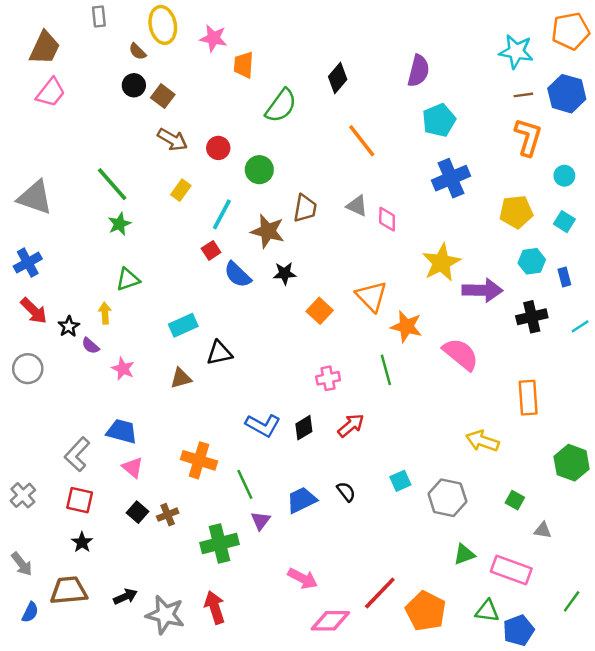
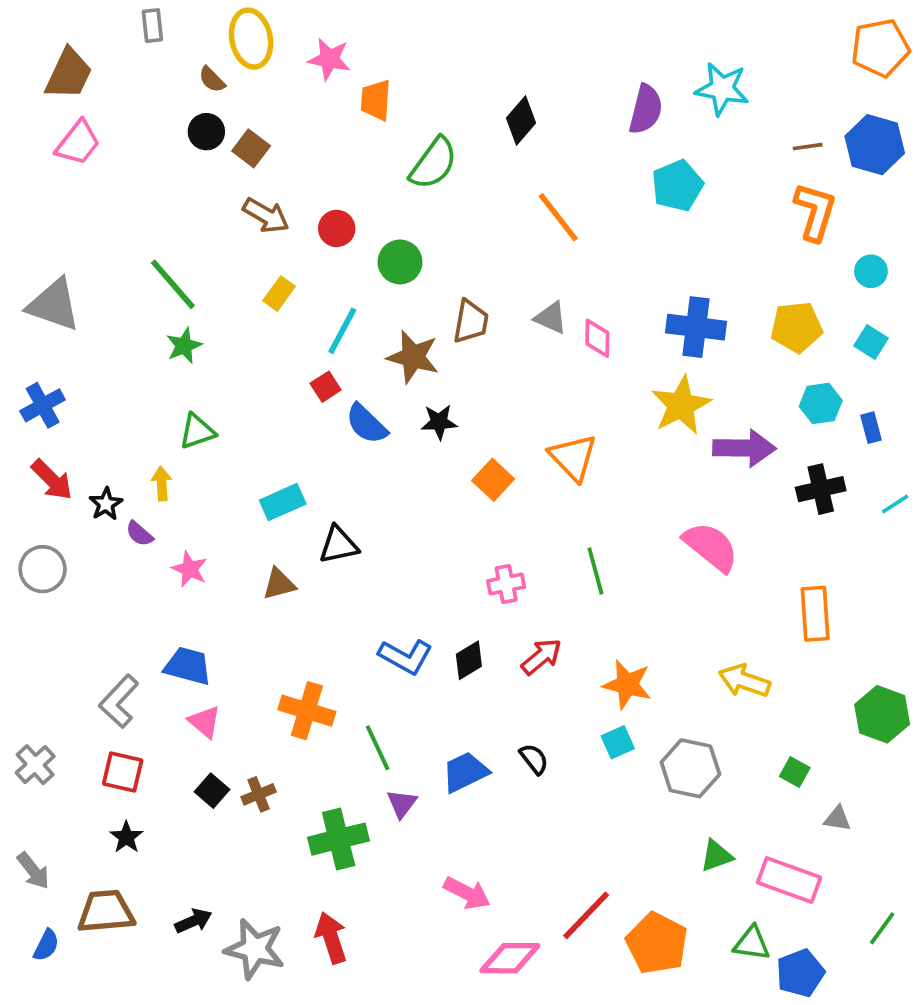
cyan star: (516, 51) -> (722, 89), moved
blue cross: (451, 178) -> (696, 327), moved, turned 30
orange star: (406, 326) -> (627, 685), moved

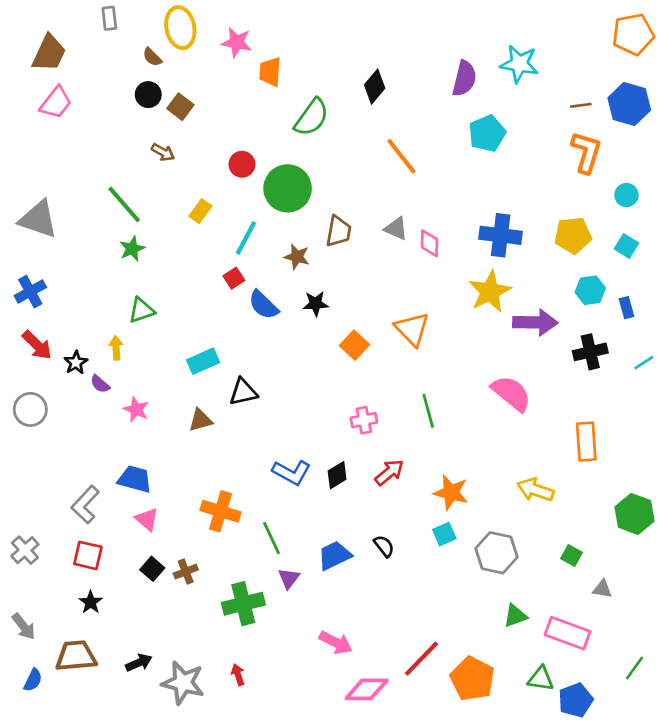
brown arrow: (266, 215) -> (163, 152), moved, size x0.7
green circle: (400, 262) -> (288, 188), size x1.5
brown star: (413, 357) -> (297, 257), size x0.7
red arrow: (331, 938) -> (238, 675), size x0.6

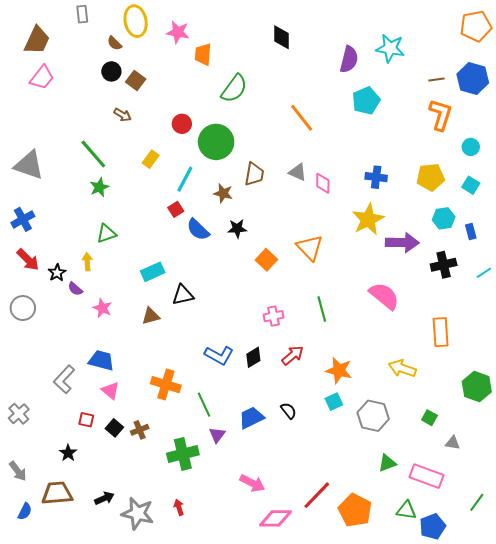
black diamond: (375, 87) -> (282, 37), moved, turned -40
blue cross: (501, 235) -> (376, 177), size x0.7
red square: (88, 555) -> (86, 420), moved, size x0.7

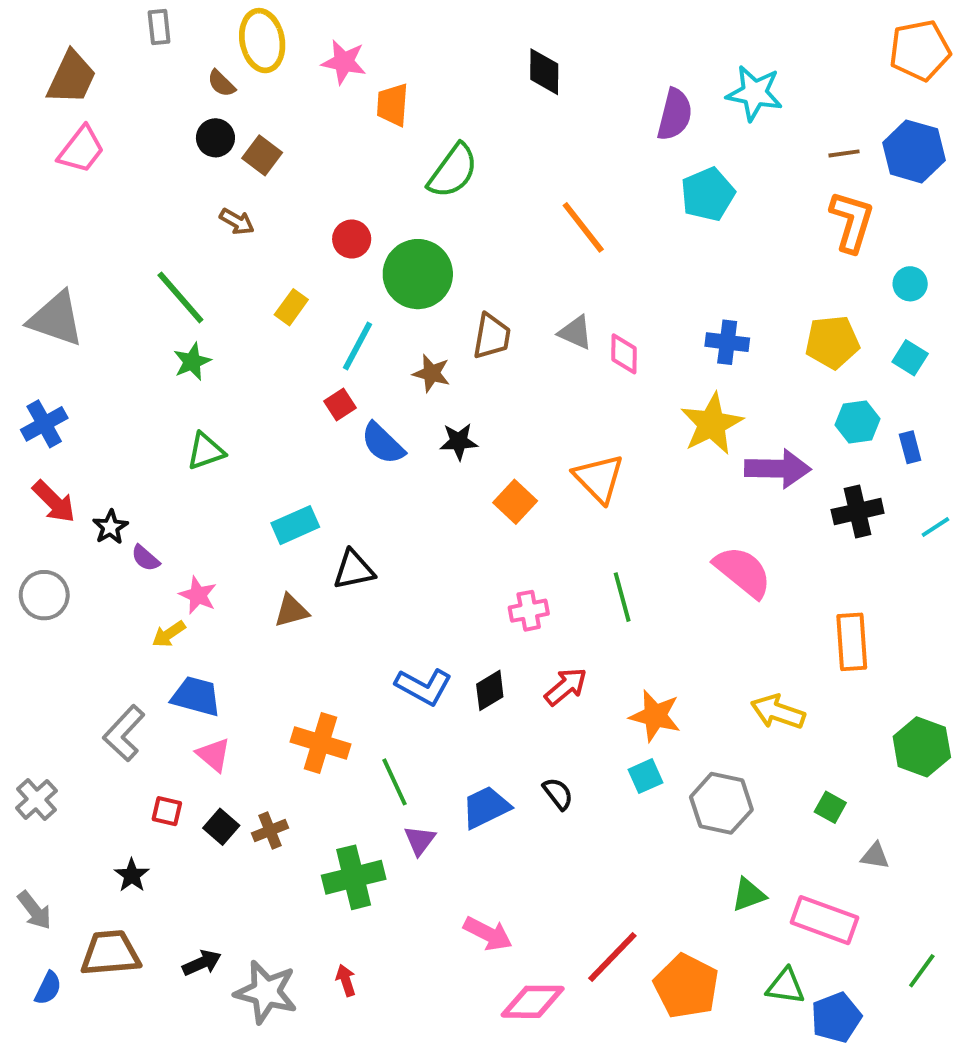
yellow arrow: (87, 262) -> (169, 634), moved, turned -120

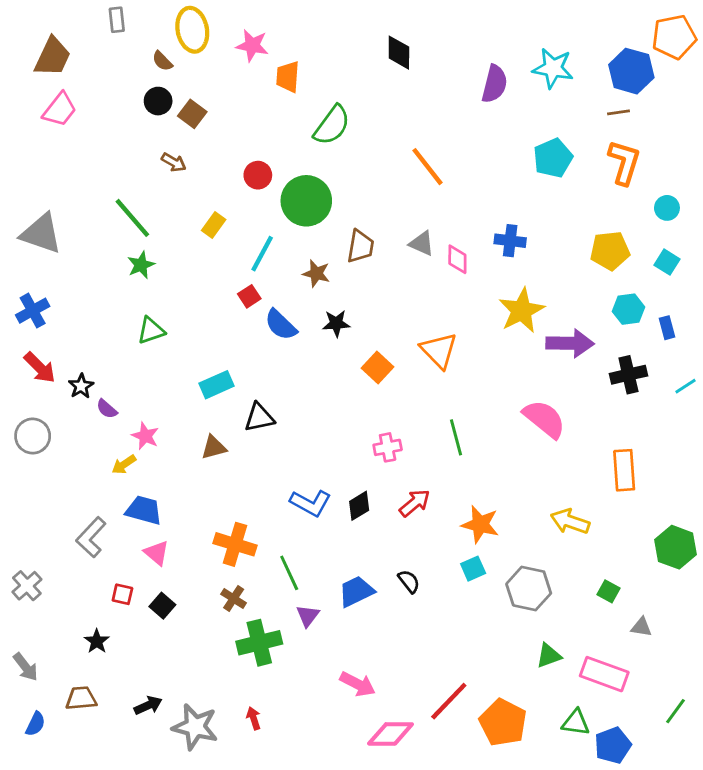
blue hexagon: (914, 151) -> (631, 71), moved
cyan pentagon: (708, 194) -> (553, 158), moved
blue cross: (727, 342) -> (510, 241), moved
brown cross: (270, 831) -> (234, 599), moved, turned -35
brown trapezoid: (110, 953) -> (81, 698), size x0.7

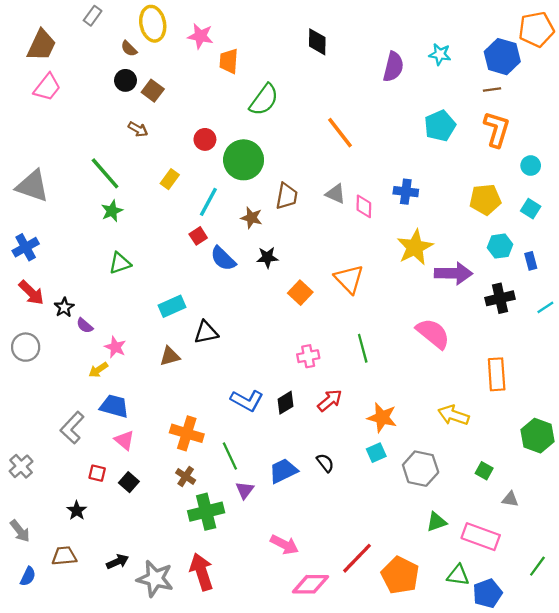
gray rectangle: (117, 20) -> (93, 16), turned 42
cyan star: (553, 68) -> (440, 54), size x0.7
red arrow: (254, 718) -> (202, 572), size x2.0

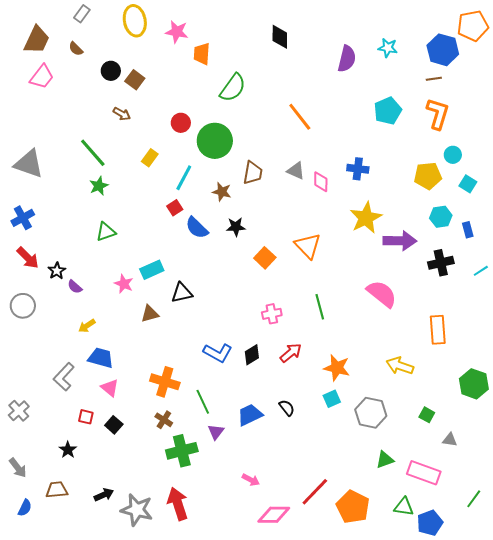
brown semicircle: (129, 49) -> (76, 49), moved
cyan circle: (531, 166) -> (453, 155), moved
pink star: (115, 347) -> (124, 284), moved
pink arrow: (284, 545) -> (251, 480), size x0.7

